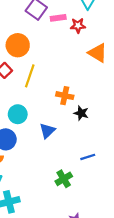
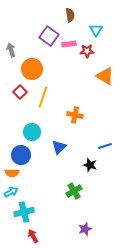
black star: (81, 113) -> (90, 165), moved
blue line: (88, 157) -> (105, 146), moved

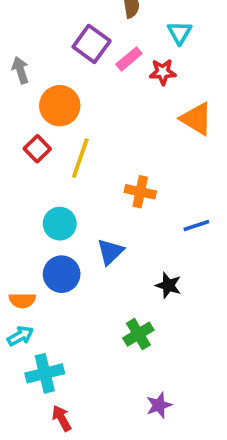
pink rectangle: (69, 44) -> (129, 59), turned -32
blue line: (105, 146) -> (196, 225), moved
blue circle: (21, 155) -> (62, 274), moved

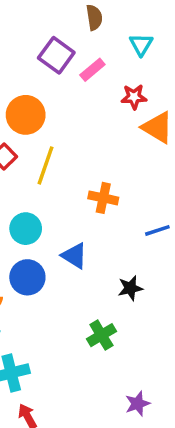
red star: (163, 72) -> (134, 97), moved
blue triangle: (110, 252) -> (74, 256), turned -44
black star: (168, 285) -> (130, 288), turned -30
purple star: (159, 405) -> (138, 404), moved

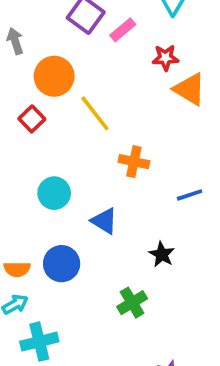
yellow line: (45, 165) -> (95, 113), moved, turned -57
blue circle: (27, 277) -> (62, 264), moved
black star: (130, 288) -> (162, 254), turned -30

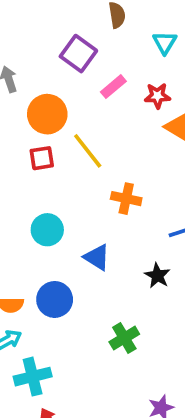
pink rectangle: (123, 30) -> (113, 87), moved
red square: (32, 119) -> (42, 158), moved, turned 35
black star: (162, 254) -> (157, 276), moved

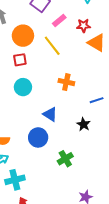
yellow line: (88, 151) -> (52, 46), moved
cyan circle: (47, 230) -> (23, 87), moved
blue circle: (55, 299) -> (38, 137), moved

